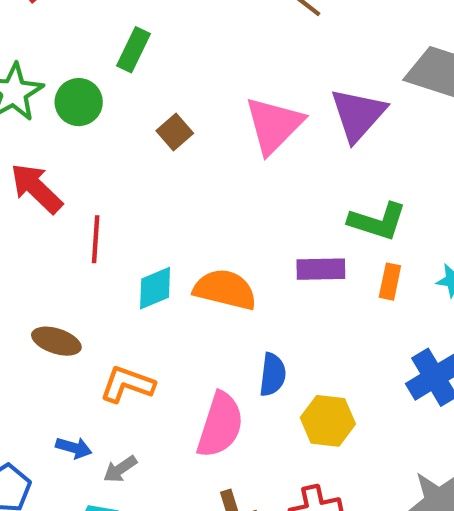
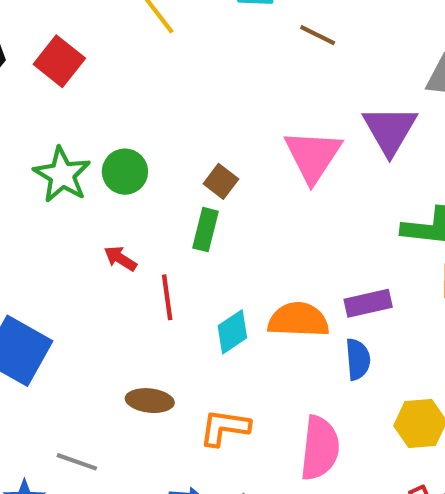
green rectangle: (133, 50) -> (206, 230), moved
red arrow: (36, 188) -> (120, 259), moved, size x0.6
purple rectangle: (321, 269) -> (368, 303), moved
blue semicircle: (273, 375) -> (358, 359), moved

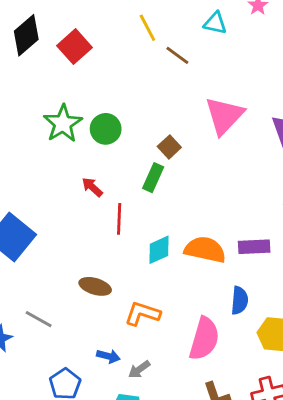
brown line: (318, 35) -> (177, 55), moved
pink triangle: (313, 156) -> (224, 116), moved
blue semicircle: (358, 359) -> (239, 300), moved

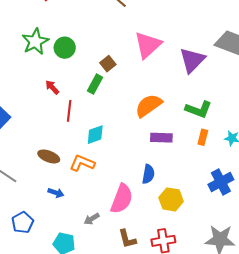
orange semicircle: (205, 250) -> (149, 106), moved, turned -52
orange L-shape: (142, 314) -> (82, 163), moved
blue arrow: (108, 356) -> (56, 193), moved
gray arrow: (139, 369) -> (92, 219), moved

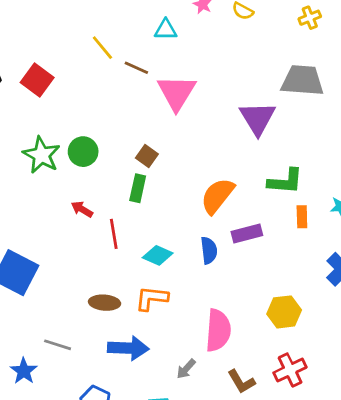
pink triangle: (148, 45) -> (177, 93), moved
cyan diamond: (95, 135) -> (158, 255), turned 60
blue semicircle: (148, 174) -> (209, 250), moved
blue arrow: (56, 193) -> (128, 348), size x1.8

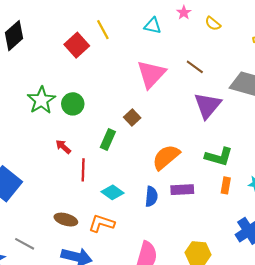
brown line: (136, 68) -> (195, 67), moved
red square: (37, 80) -> (77, 45), moved
brown square: (147, 156) -> (132, 117), moved

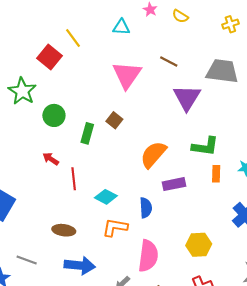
green star: (41, 100) -> (22, 91), moved
green rectangle: (108, 139) -> (87, 133), moved
blue semicircle: (151, 196) -> (146, 208), moved
orange L-shape: (101, 223) -> (115, 227), moved

